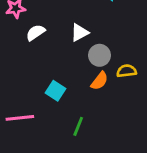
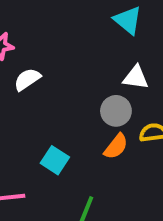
white triangle: (80, 33) -> (136, 77), moved, turned 36

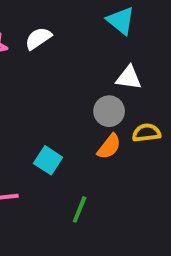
white semicircle: (27, 79) -> (38, 38), moved

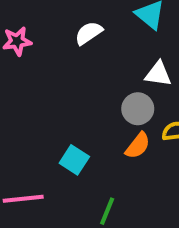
white semicircle: (38, 38) -> (89, 33), moved

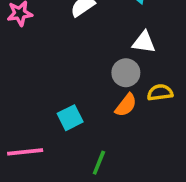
cyan square: (74, 160) -> (70, 118), turned 30

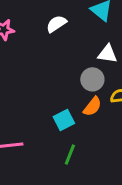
cyan square: (70, 118) -> (64, 120), moved

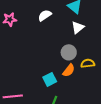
white triangle: (107, 54) -> (78, 27), moved, turned -48

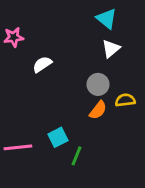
white semicircle: (45, 15) -> (42, 64), moved
cyan square: (50, 79) -> (58, 137), moved

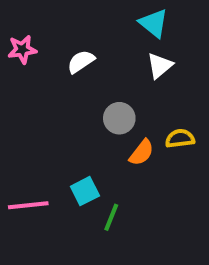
white semicircle: (42, 64) -> (81, 62), moved
gray circle: (98, 84) -> (119, 118), moved

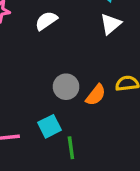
gray circle: (119, 118) -> (66, 87), moved
green line: (111, 217) -> (71, 148), turned -30

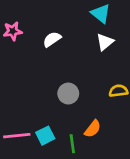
orange semicircle: (96, 95) -> (93, 129), moved
cyan square: (50, 126) -> (45, 136), moved

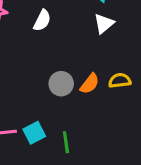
white semicircle: (52, 39) -> (42, 20), turned 150
orange semicircle: (93, 129) -> (90, 84), moved

